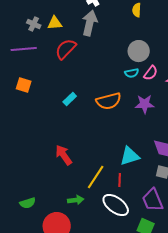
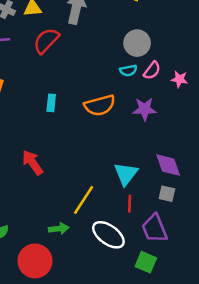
cyan rectangle: (70, 99) -> (51, 103), turned -40
red arrow: (64, 155) -> (33, 163), moved
cyan triangle: (130, 156) -> (126, 174), turned -35
red line: (120, 180) -> (130, 204), moved

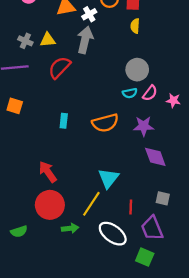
purple diamond: (168, 165) -> (155, 157), moved
cyan triangle: (126, 174) -> (108, 178), moved
red circle: (35, 261) -> (50, 205), moved

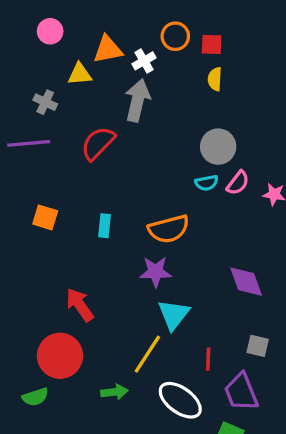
yellow triangle: (48, 40) -> (80, 74), moved
orange square: (15, 106) -> (45, 217), moved
purple star: (144, 126) -> (156, 272), moved
red circle: (50, 205) -> (60, 356), moved

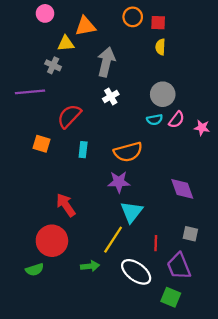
white cross: (144, 61) -> (111, 97), moved
gray cross: (45, 102) -> (53, 65), moved
red semicircle: (98, 143) -> (69, 116), moved

